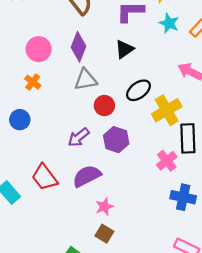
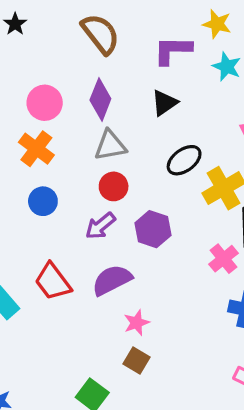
orange cross: (33, 82) -> (36, 149), size x1.5
red circle: (104, 106) -> (114, 186), moved
blue circle: (20, 120) -> (43, 201), moved

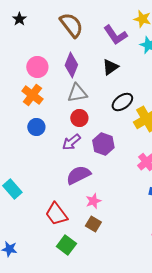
purple L-shape: (173, 50) -> (115, 35), turned -125
red trapezoid: (53, 282) -> (56, 214), moved

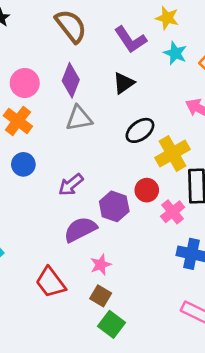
red circle: (79, 118) -> (147, 190), moved
purple hexagon: (103, 144) -> (114, 206), moved
green square: (66, 245) -> (111, 324), moved

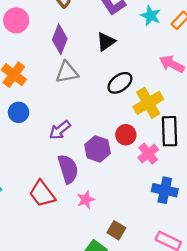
pink circle: (25, 83) -> (16, 20), moved
purple semicircle: (80, 229) -> (68, 169), turned 100
red trapezoid: (50, 282) -> (42, 194), moved
brown square: (101, 296) -> (116, 230), moved

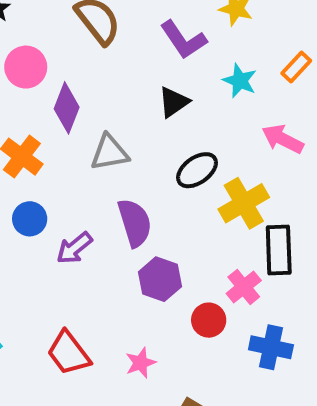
cyan star: (151, 16) -> (240, 81), moved
purple diamond: (60, 39) -> (67, 108), moved
purple arrow: (60, 130) -> (74, 248), moved
red circle: (126, 135) -> (209, 320), moved
purple semicircle: (68, 169) -> (135, 223), moved

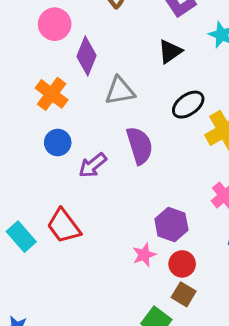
purple hexagon: (160, 279) -> (171, 224), moved
red circle: (209, 320) -> (182, 264), moved
red trapezoid: (69, 353) -> (64, 226), moved

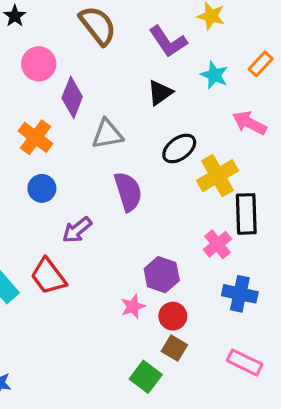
purple arrow: (93, 165) -> (77, 230), moved

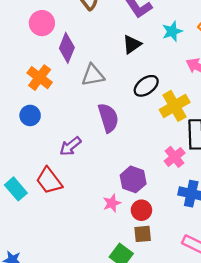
cyan star: (214, 75) -> (172, 31), turned 30
blue circle: (42, 188) -> (30, 115), moved
brown square: (174, 348) -> (143, 234), turned -36

